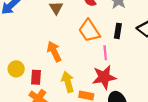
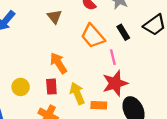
black rectangle: (118, 31) -> (123, 32), turned -32
red rectangle: (36, 77) -> (51, 87), moved

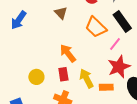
black rectangle: (123, 32) -> (122, 22), size x1.5
pink line: (113, 57) -> (115, 44), turned 56

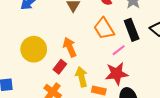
red rectangle: (63, 74) -> (60, 67), turned 32
yellow circle: (36, 77) -> (34, 49), moved, size x1.6

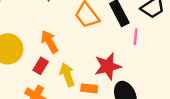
pink line: (119, 50) -> (136, 37), moved, turned -40

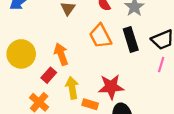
pink line: (136, 37) -> (161, 65), moved

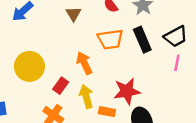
orange trapezoid: (100, 36) -> (110, 39), turned -65
orange arrow: (61, 54) -> (84, 63), moved

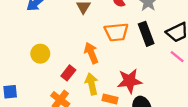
pink line: (177, 63) -> (177, 57), turned -64
yellow circle: (29, 66) -> (40, 54), size x0.7

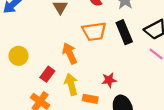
red star: (129, 81) -> (109, 80), size x0.6

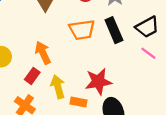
orange arrow: (70, 53) -> (43, 53), moved
red star: (109, 80) -> (98, 82), size x1.6

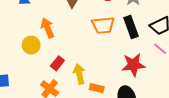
orange arrow: (43, 53) -> (47, 28), moved
red star: (98, 82) -> (133, 65), moved

